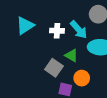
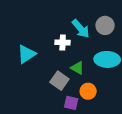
cyan triangle: (25, 26) -> (27, 54), moved
cyan arrow: (79, 30) -> (81, 29), moved

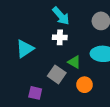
cyan arrow: (81, 29) -> (61, 16), moved
purple square: (71, 103) -> (35, 93), moved

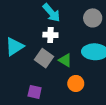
gray square: (57, 74) -> (44, 58), moved
purple square: (35, 93) -> (35, 92), moved

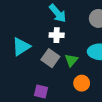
green triangle: (65, 60) -> (71, 60), turned 40

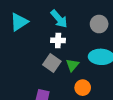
cyan triangle: (21, 47) -> (19, 22), moved

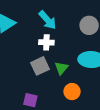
gray square: (52, 63) -> (40, 66), turned 30

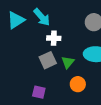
cyan arrow: (47, 20) -> (42, 17), moved

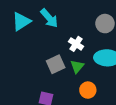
white cross: (54, 38) -> (76, 44), moved, turned 32

